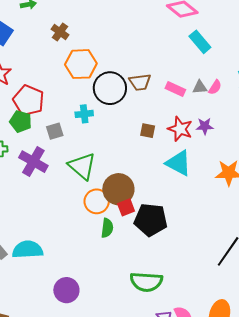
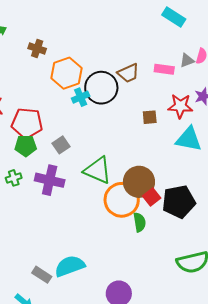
cyan cross: (84, 114) -> (81, 97), moved
orange circle: (97, 201) -> (122, 200), size x1.4

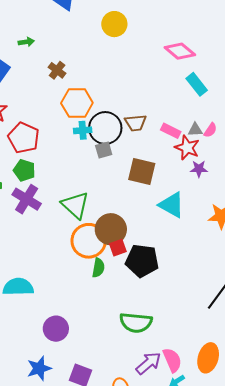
red star: (180, 106) -> (187, 148), moved
brown square: (150, 117) -> (142, 171), size x1.8
gray square: (61, 145) -> (104, 150), moved
green pentagon: (26, 146) -> (24, 170), moved

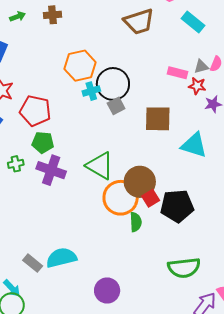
brown cross: (57, 70) -> (53, 15), moved, turned -30
brown trapezoid: (136, 123) -> (139, 22), moved, size x1.4
red star: (187, 148) -> (197, 86), size x0.7

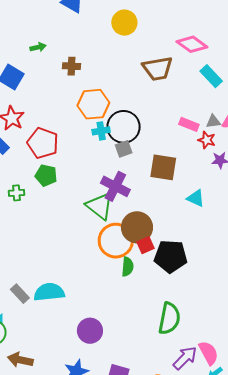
brown cross: (53, 15) -> (72, 66), moved
cyan triangle: (194, 145) -> (196, 198), size x0.7
purple cross: (51, 170) -> (115, 186), moved
green semicircle: (184, 268) -> (169, 318), turned -80

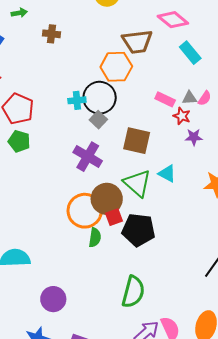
orange hexagon: (93, 104) -> (116, 67), moved
gray square: (124, 149) -> (98, 120), turned -30
green triangle: (100, 206) -> (137, 183), moved

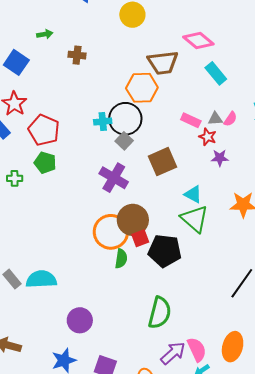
brown square: (137, 141) -> (163, 162), turned -36
green triangle: (137, 183) -> (195, 219), moved

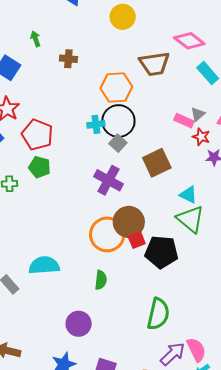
green arrow: (45, 34) -> (35, 39), turned -98
orange hexagon: (142, 88) -> (116, 88), moved
gray triangle: (215, 119) -> (198, 114), moved, turned -35
green semicircle: (121, 259) -> (101, 280), moved
cyan semicircle: (41, 279) -> (44, 265), moved

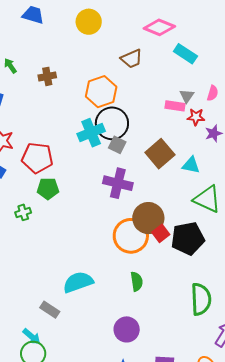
brown trapezoid: (154, 64) -> (132, 59), size x0.7
cyan cross: (96, 124) -> (91, 133), size x1.5
cyan triangle: (188, 195) -> (191, 165), moved

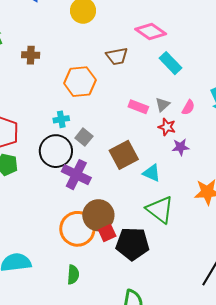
pink rectangle: (175, 106) -> (138, 107), moved
black circle: (112, 123) -> (56, 151), moved
cyan cross: (91, 133) -> (61, 119), size x0.6

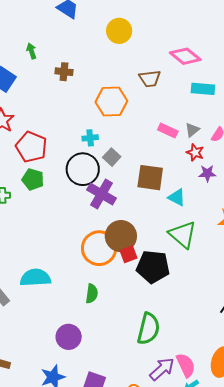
cyan rectangle: (170, 63) -> (203, 89), turned -45
brown square: (124, 155) -> (150, 178), turned 32

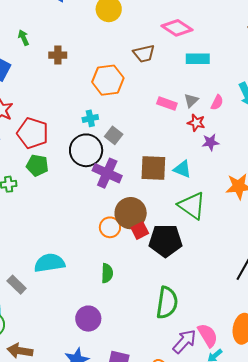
brown square: (150, 178) -> (153, 168), moved
orange circle: (99, 248) -> (110, 227), size x0.6

